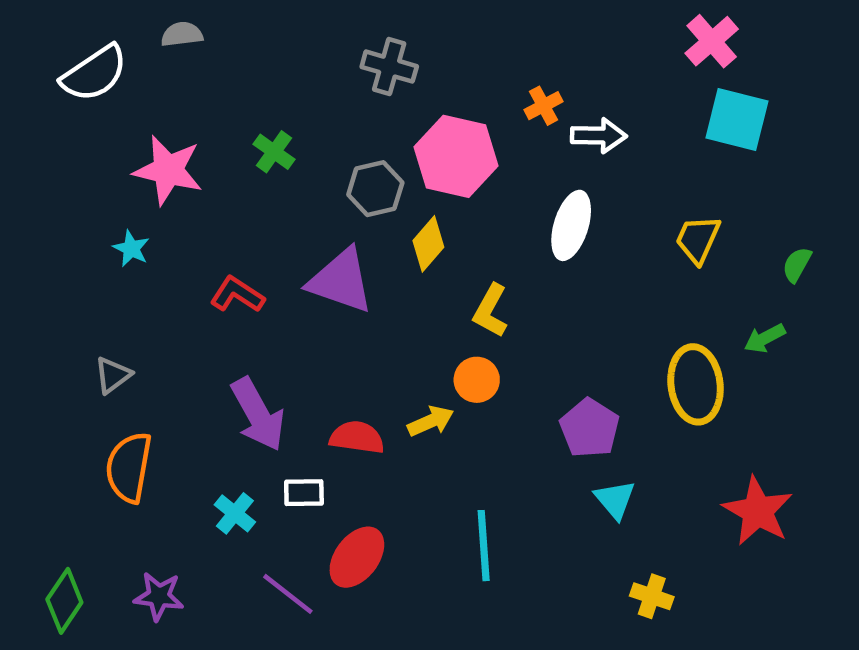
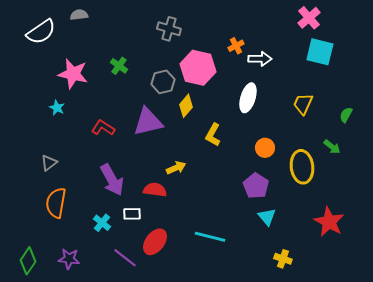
purple triangle: (341, 281) -> (148, 122), turned -32
green arrow: (765, 338) -> (332, 147), turned -114
orange circle: (477, 380) -> (265, 148), moved
yellow arrow: (431, 421) -> (176, 168), moved
cyan line: (484, 546) -> (210, 237), turned -72

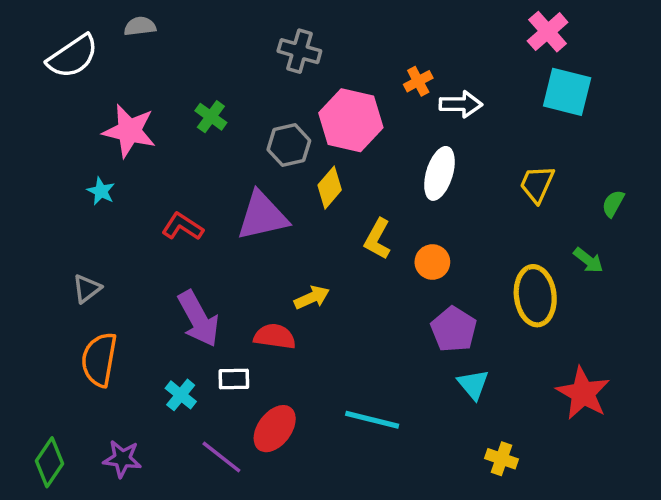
orange circle: (265, 148) -> (432, 262), moved

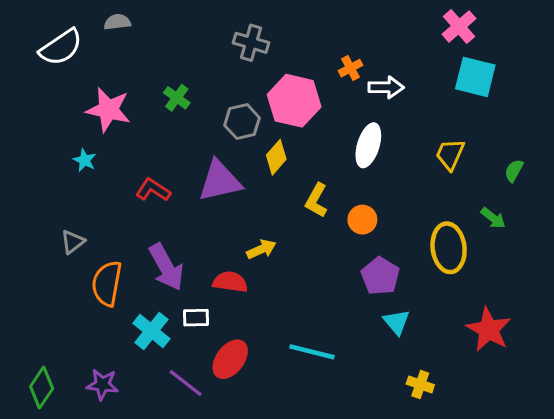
orange semicircle: (99, 359) -> (107, 283), moved
cyan cross: (181, 395) -> (151, 331), size x1.4

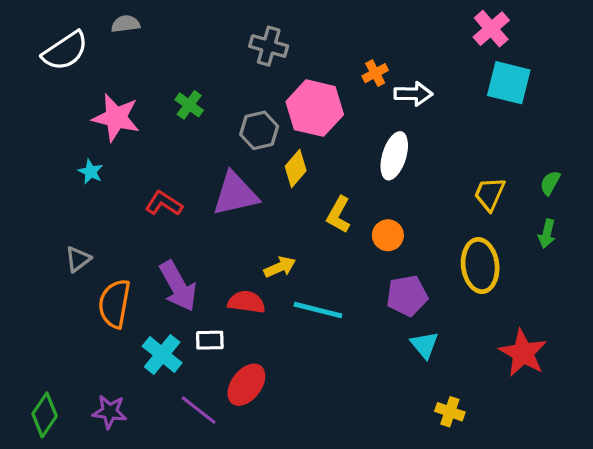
yellow trapezoid: (450, 154) -> (490, 194), moved
green arrow: (493, 218) -> (547, 234), moved, turned 65
purple pentagon: (380, 276) -> (407, 296), turned 30
cyan line: (312, 352) -> (318, 310), moved

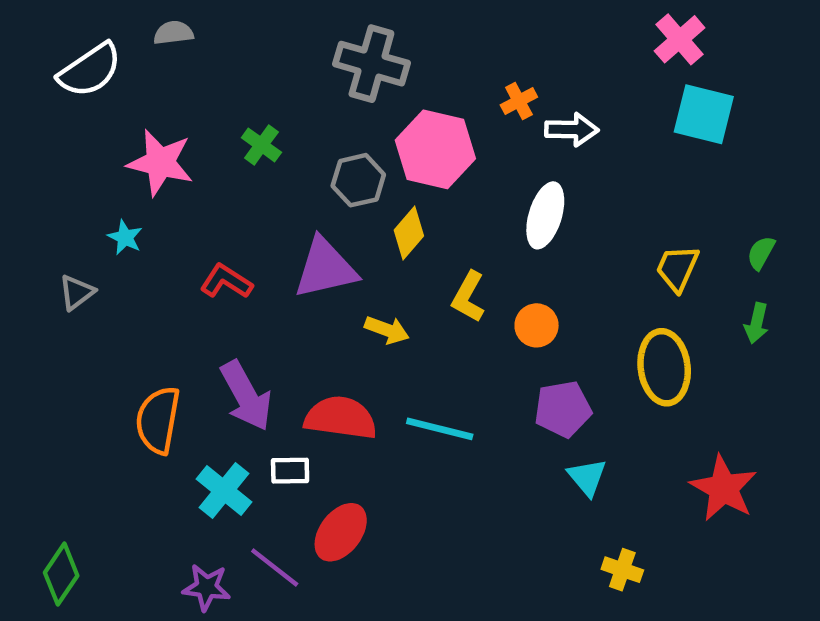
gray cross: (269, 46) -> (371, 64), size x1.4
gray triangle: (78, 259) -> (77, 292), moved
yellow arrow: (280, 267) -> (387, 330), moved, turned 44
red semicircle: (246, 302) -> (341, 418), size x1.4
purple star: (110, 412) -> (206, 587), moved

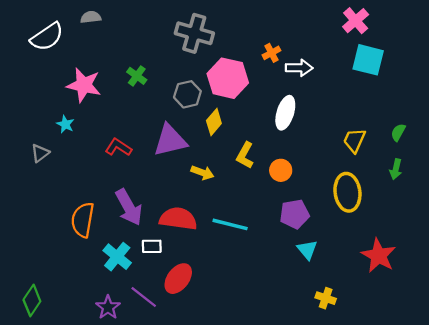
purple star: (206, 587) -> (108, 307), turned 30

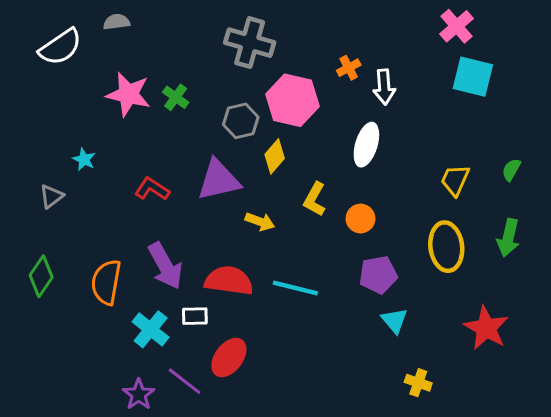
white arrow: (299, 68) -> (384, 87), turned 85
pink star: (84, 85) -> (128, 94), moved
green arrow: (396, 169) -> (508, 238), moved, size x1.4
green diamond: (32, 300) -> (41, 276), moved

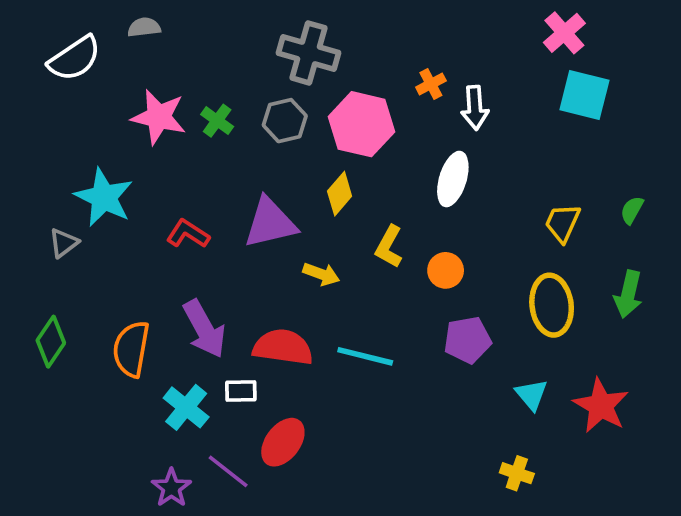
gray hexagon: (241, 121) -> (285, 121), moved
cyan star: (84, 159) -> (104, 197), size x2.0
cyan triangle: (395, 321) -> (531, 395), moved

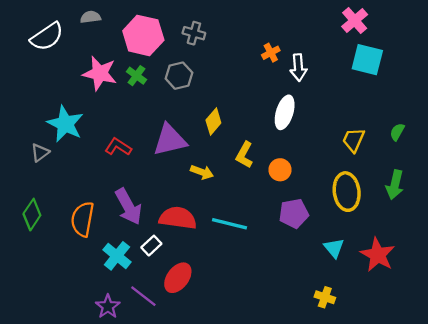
gray cross: (309, 53) -> (194, 33), size x0.6
pink hexagon: (361, 124) -> (143, 35), moved
white rectangle: (241, 391) -> (151, 246), turned -42

